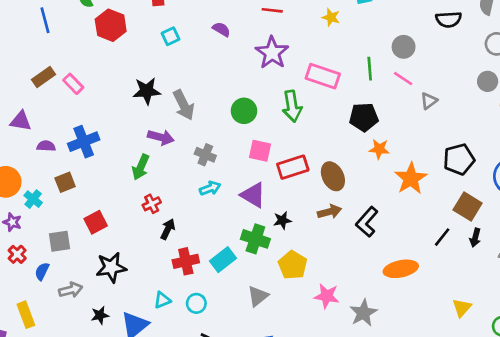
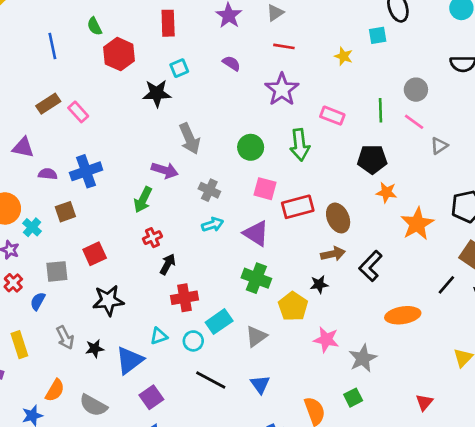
pink rectangle: (323, 76) -> (332, 116), size x0.7
black star: (147, 91) -> (157, 93), moved
black star: (282, 220) -> (319, 284), moved
cyan rectangle: (223, 260) -> (219, 322), moved
gray arrow: (71, 290) -> (65, 338), moved, turned 75

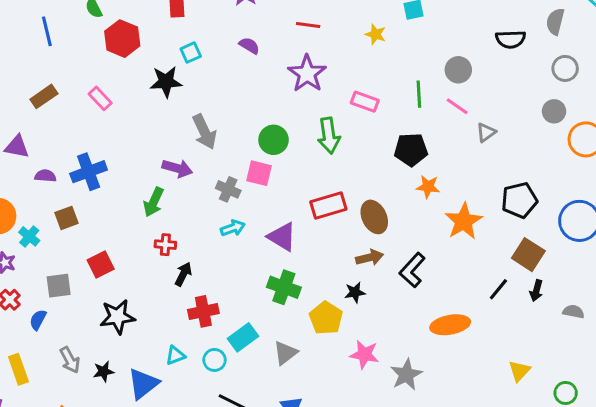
pink rectangle: (78, 112) -> (100, 98), moved
pink square: (265, 189) -> (259, 173), moved
red cross: (152, 238) -> (165, 245), turned 30

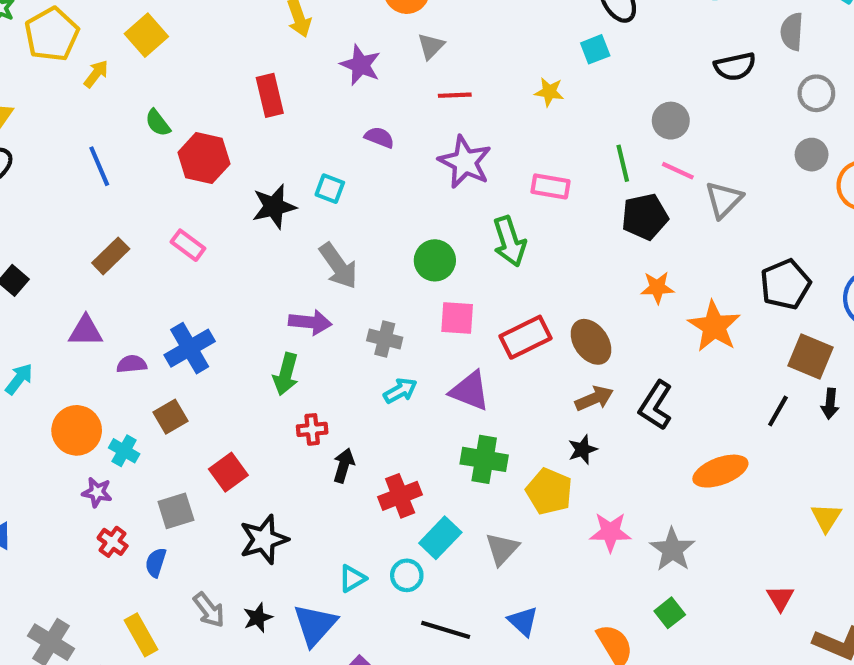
cyan square: (191, 53) -> (330, 189), moved, turned -35
gray triangle: (486, 132) -> (724, 200), size x1.4
black pentagon: (411, 150) -> (645, 217), moved
pink square: (259, 173) -> (457, 318), moved
red cross: (203, 311) -> (400, 496), moved

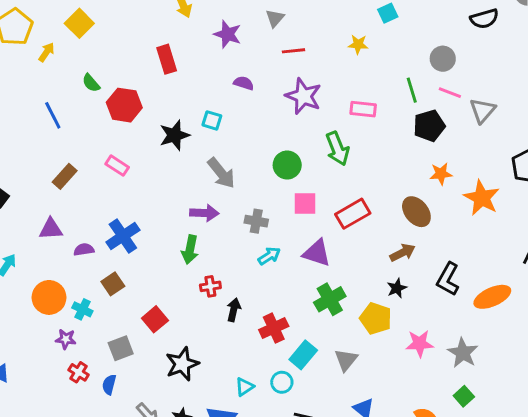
brown ellipse: (591, 342) -> (416, 212), moved
black L-shape: (656, 405) -> (448, 279), moved
green cross: (484, 459) -> (330, 299), turned -36

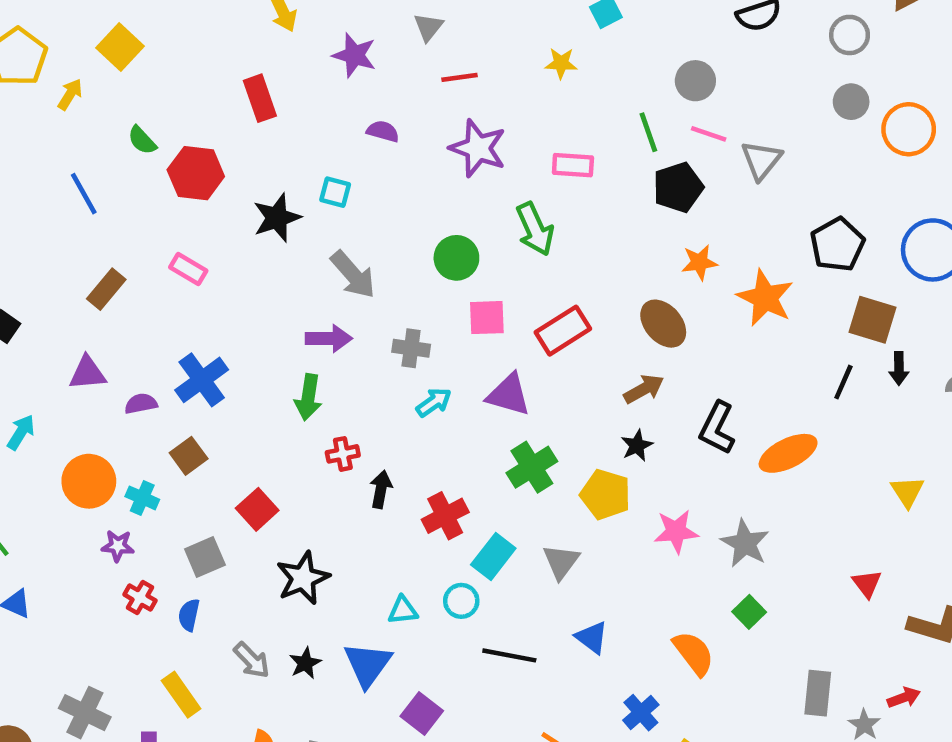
cyan triangle: (245, 387) -> (403, 610), turned 30

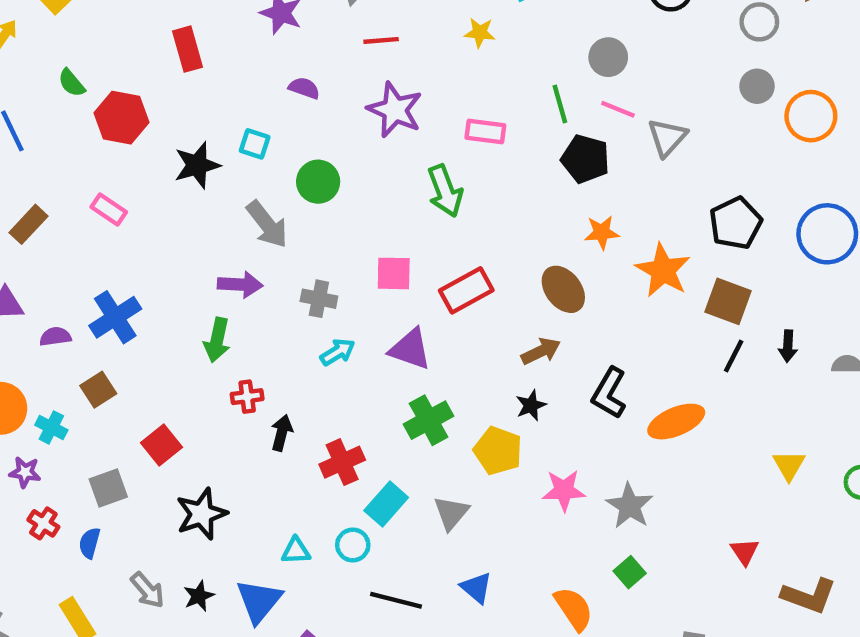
black pentagon: (678, 187) -> (585, 159), turned 30
green circle: (456, 258) -> (318, 182), moved
brown square: (873, 320) -> (728, 301), moved

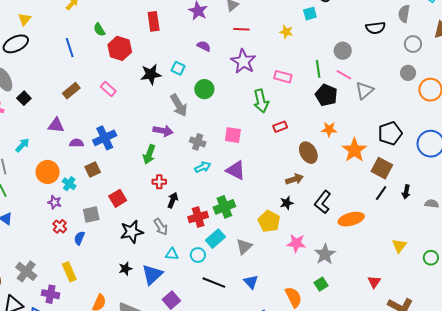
red rectangle: (466, 290) -> (280, 127), moved, size x0.6
green cross: (429, 420) -> (224, 207), moved
gray arrow: (147, 590) -> (161, 227), moved

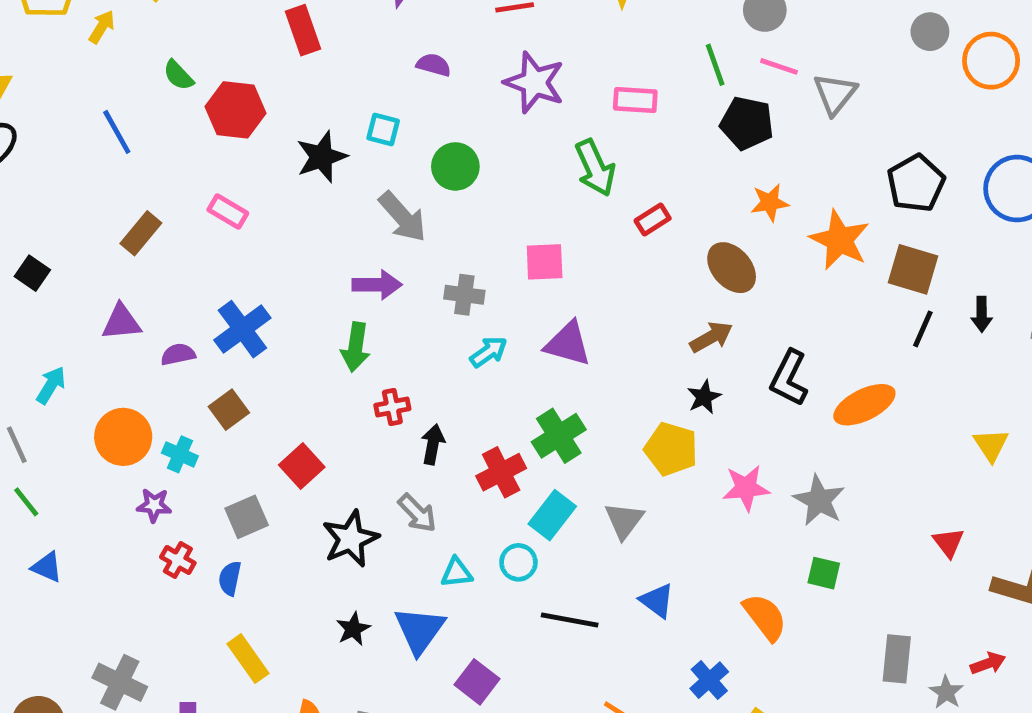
yellow rectangle: (69, 272) -> (248, 659), moved
green square: (321, 284) -> (824, 573), turned -32

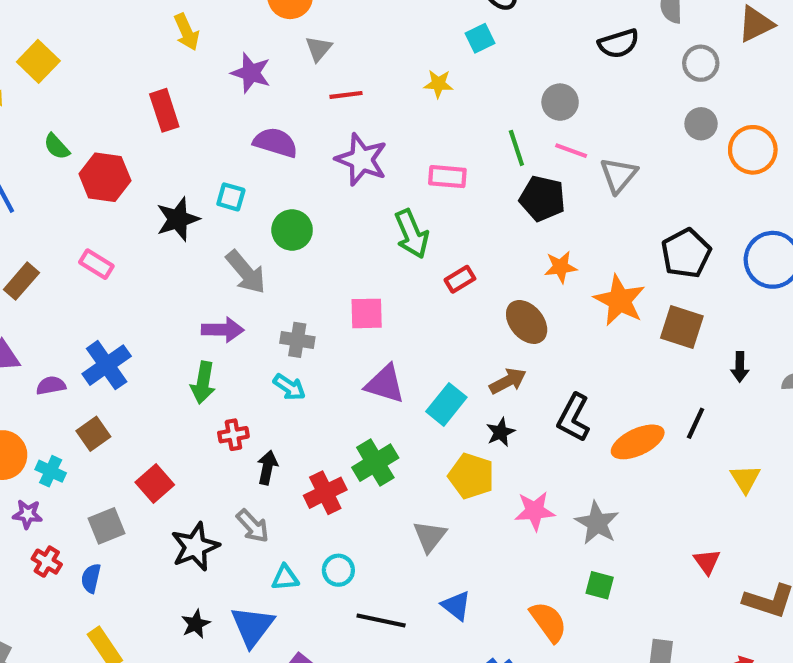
purple semicircle: (434, 65) -> (275, 143), size x1.5
black line: (923, 329) -> (696, 423), moved
cyan arrow: (489, 352) -> (289, 387), moved, turned 68
cyan rectangle: (552, 515) -> (446, 404), moved

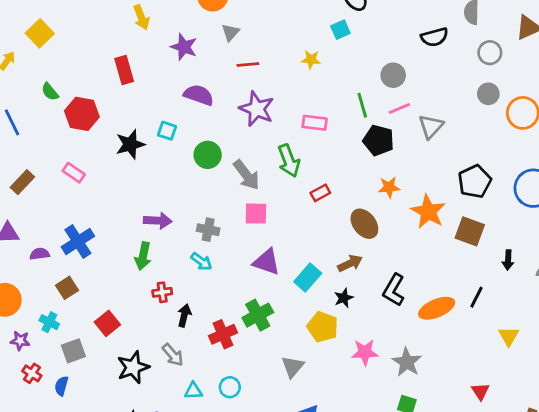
pink line: (571, 151) -> (399, 108), turned -45
gray arrow: (246, 272) -> (246, 175), moved
cyan cross: (51, 471) -> (49, 322), moved

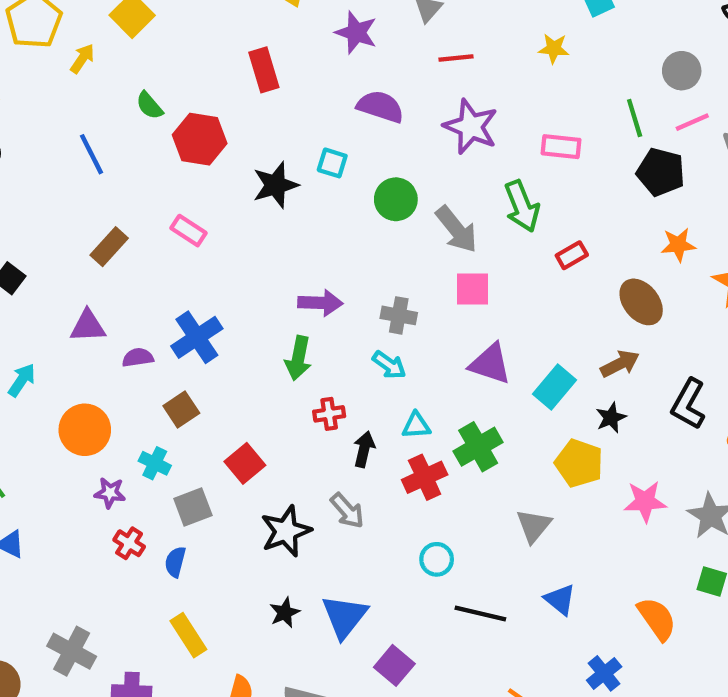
cyan triangle: (193, 391) -> (416, 425), moved

